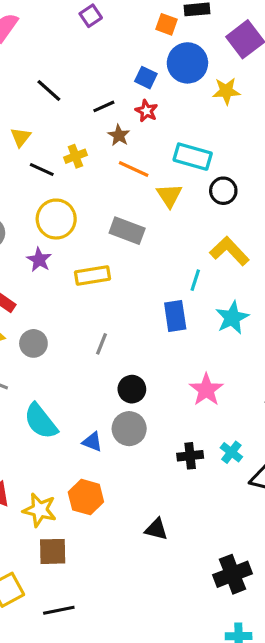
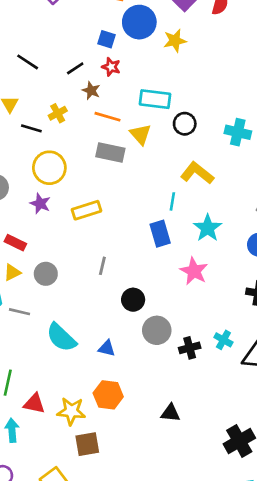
gray rectangle: (127, 231) -> (110, 153), moved
pink star: (206, 390) -> (194, 271), moved
gray circle: (129, 429) -> (157, 330), moved

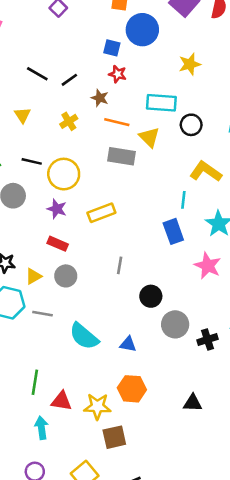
yellow star: (175, 41) -> (190, 64), moved
black line: (75, 68) -> (69, 80), moved
black line: (31, 128) -> (32, 161), moved
red rectangle: (15, 243) -> (58, 244), moved

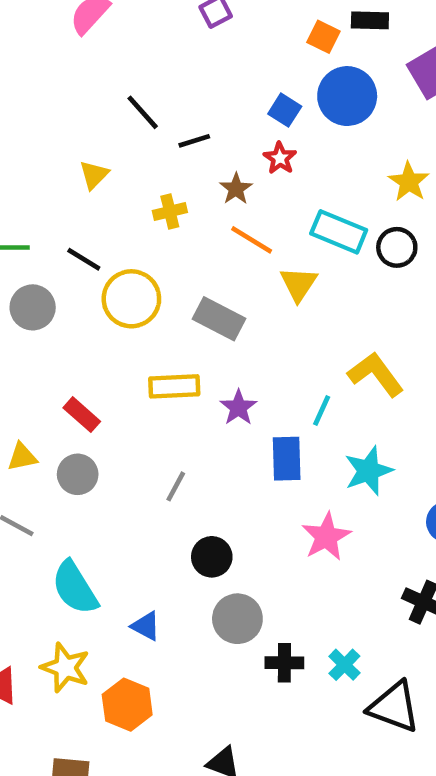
yellow star: (190, 64) -> (409, 182), turned 30
black circle: (191, 125) -> (397, 247), moved
gray rectangle: (121, 156) -> (219, 319), moved
purple star: (57, 209) -> (238, 407), moved
yellow star: (97, 406) -> (65, 668), moved

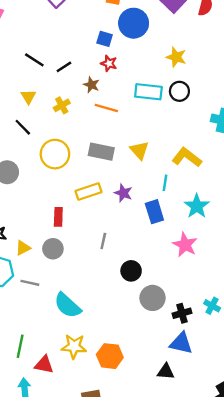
yellow triangle: (94, 175) -> (28, 97), moved
black line: (84, 259) -> (23, 127), moved, turned 30
yellow triangle: (299, 284) -> (139, 150), moved
red rectangle: (82, 415) -> (58, 217), moved, turned 66
blue triangle: (146, 626) -> (181, 343), moved, size x1.5

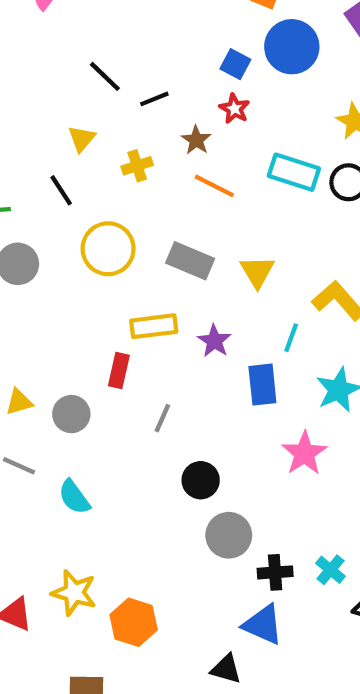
red rectangle: (58, 217) -> (119, 371), moved
cyan semicircle: (67, 305) -> (74, 497), moved, size x0.7

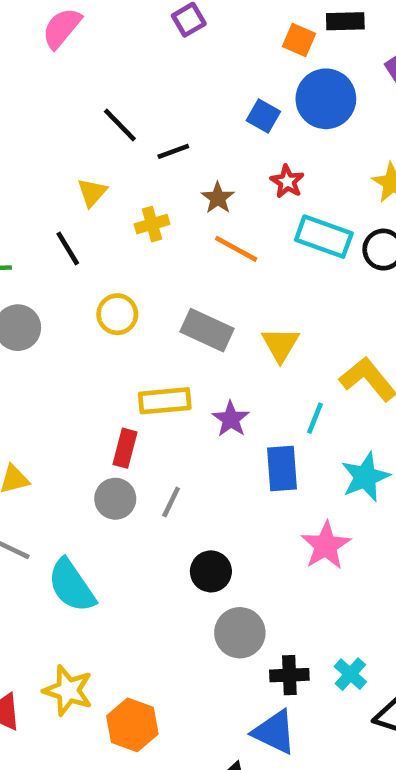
red star: (234, 109) -> (287, 181), moved
yellow circle: (108, 249) -> (117, 314), size x0.7
gray circle: (71, 414) -> (115, 499), moved
cyan semicircle: (74, 497) -> (72, 586), size x1.4

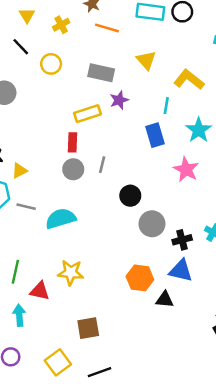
yellow circle: (117, 314) -> (51, 64), moved
yellow triangle: (280, 344) -> (146, 60), moved
purple star: (231, 419) -> (119, 100), moved, turned 30
cyan semicircle: (72, 586) -> (61, 219), turned 120
orange hexagon: (132, 725) -> (140, 278), moved

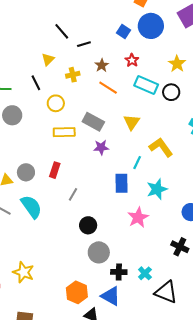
yellow rectangle: (88, 114) -> (64, 132), moved
gray circle: (73, 169) -> (26, 172), moved
cyan semicircle: (61, 219) -> (31, 207), moved, turned 55

